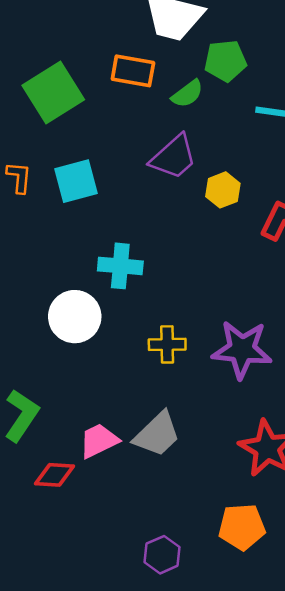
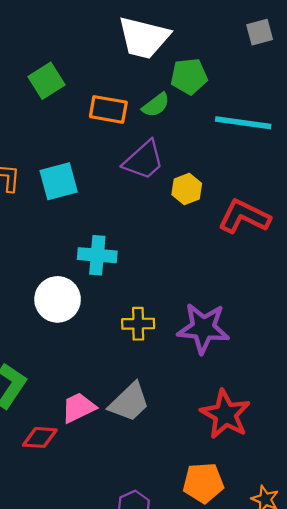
orange rectangle: (133, 71) -> (108, 109), moved
green square: (53, 92) -> (46, 81), moved, size x0.7

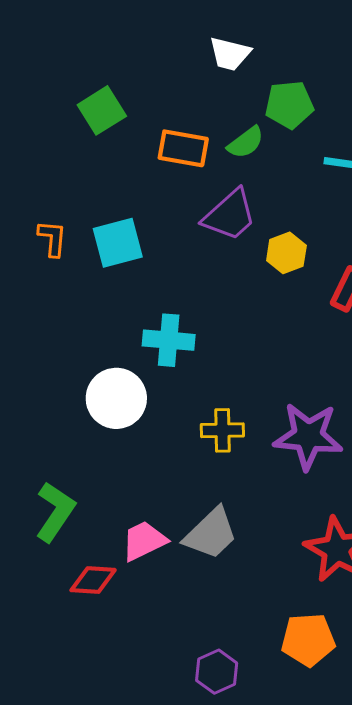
white trapezoid: (144, 38) -> (230, 54), size x0.6

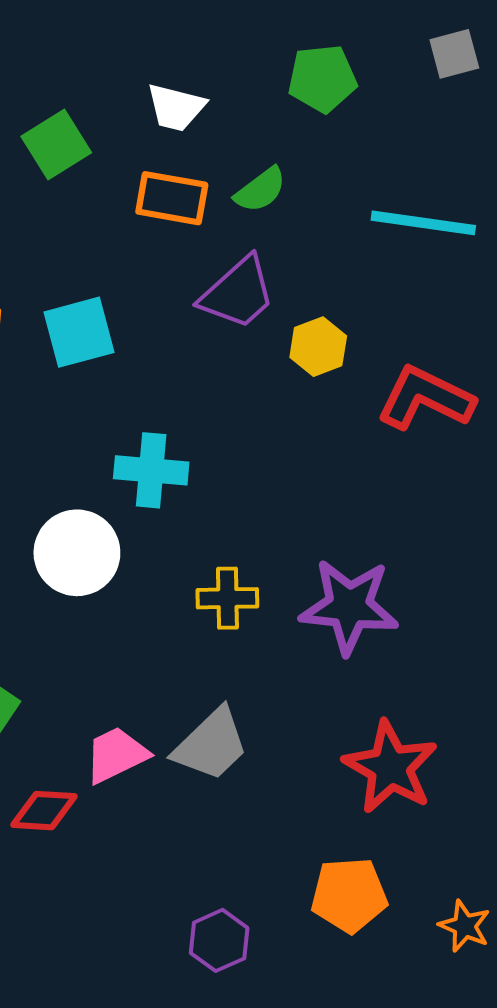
white trapezoid: (230, 54) -> (176, 107), moved
green pentagon: (289, 105) -> (322, 79), moved

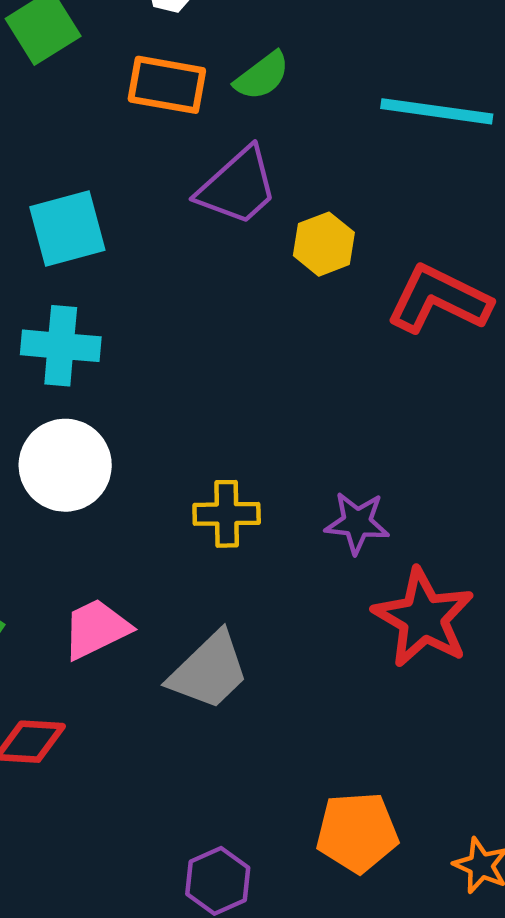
cyan cross: (151, 470) -> (61, 346), moved
purple star: (349, 606) -> (357, 523), size x0.6
pink trapezoid: (116, 755) -> (96, 629), moved
red star: (390, 767) -> (423, 618), moved

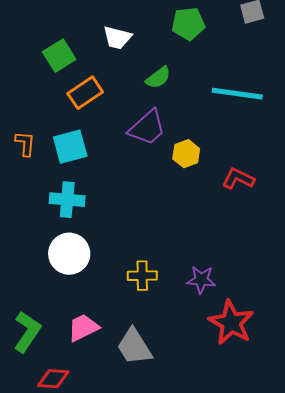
orange rectangle: (167, 85) -> (85, 93), moved, turned -44
red L-shape: (439, 299) -> (238, 179), size x0.7
gray trapezoid: (209, 671) -> (134, 347), turned 102

